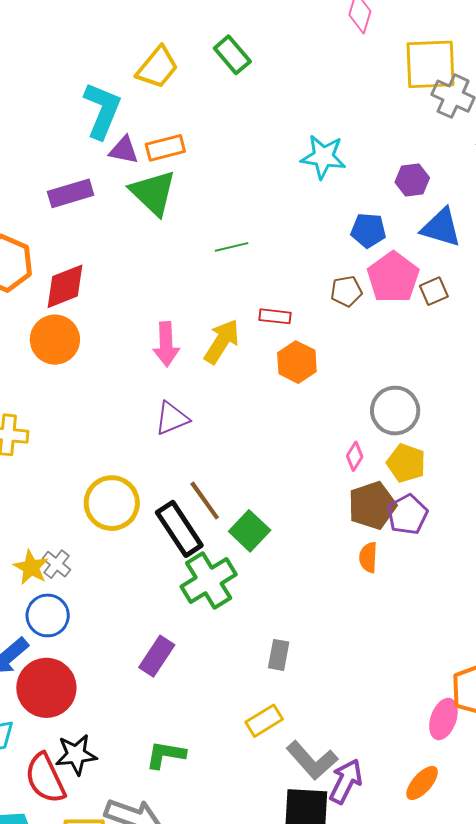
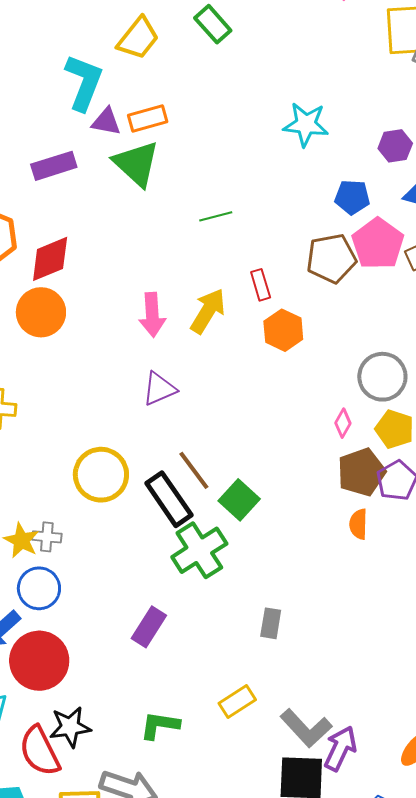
brown pentagon: (346, 291) -> (331, 258), size x1.6
red rectangle: (275, 316) -> (261, 285), turned 68
gray cross: (56, 564) -> (47, 537), turned -32
yellow rectangle: (264, 721) -> (237, 701), moved

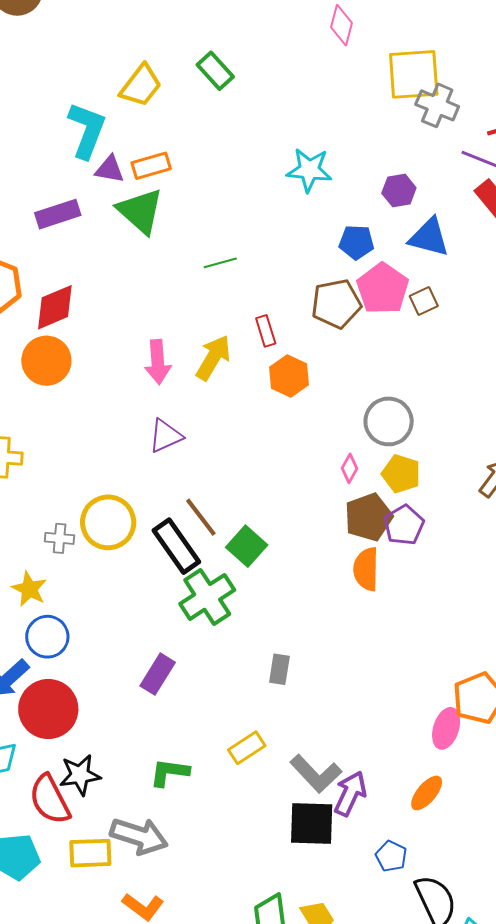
orange semicircle: (358, 524) -> (366, 569), size x1.4
gray cross: (47, 537) -> (60, 538), moved

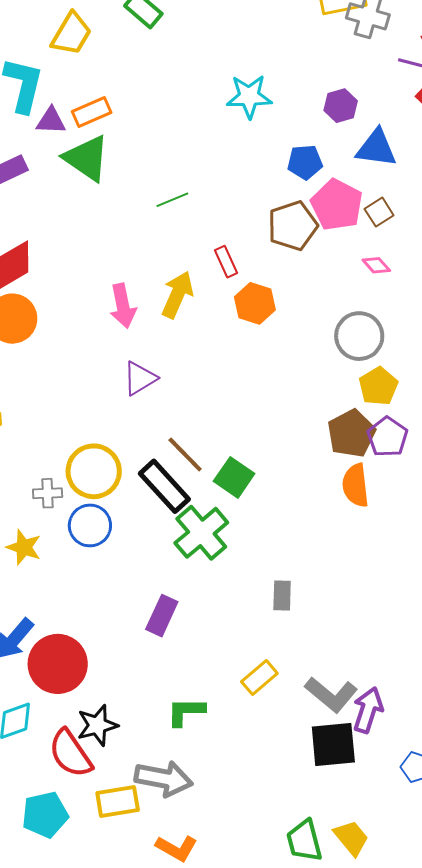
pink diamond: (349, 468) -> (376, 265), moved, turned -64
yellow pentagon: (401, 474) -> (378, 386), turned 30
blue circle: (47, 637) -> (90, 525), moved

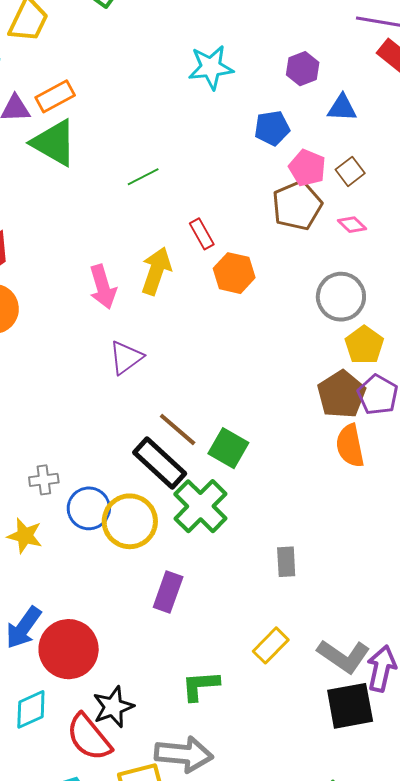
blue triangle: (376, 148) -> (342, 108), size x0.7
pink pentagon: (337, 205) -> (307, 168), size x0.7
brown pentagon: (293, 226) -> (297, 205), moved
yellow circle: (94, 471) -> (130, 521), moved

